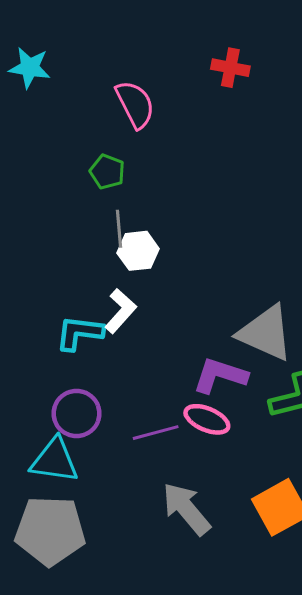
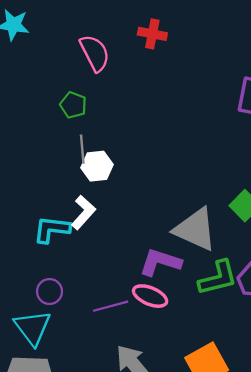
red cross: (230, 68) -> (152, 34), moved
purple circle: (77, 413) -> (50, 292), size x0.7
cyan triangle: (55, 460) -> (33, 328), turned 45

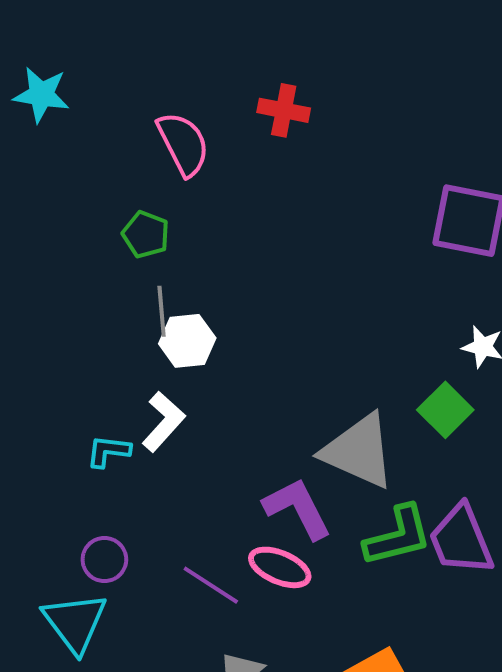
cyan L-shape: (52, 229) -> (108, 451), size x0.7
purple L-shape: (160, 262) -> (297, 508), turned 45
purple line: (111, 306) -> (211, 585), turned 48

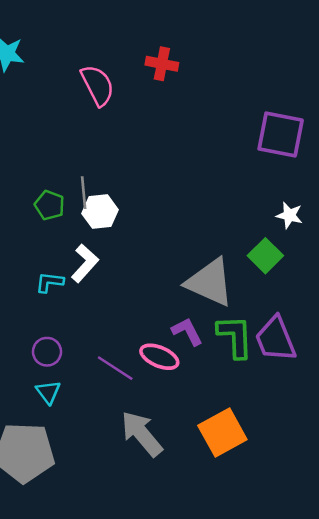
green pentagon: (146, 234) -> (50, 205), moved
purple L-shape: (297, 508) -> (187, 331), moved, size x0.7
green L-shape: (398, 536) -> (235, 337), turned -78
cyan triangle: (75, 623) -> (48, 392), moved, size x0.6

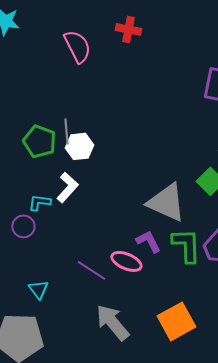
green pentagon: (50, 205) -> (39, 141), size x1.4
purple circle: (47, 352) -> (23, 226), moved

